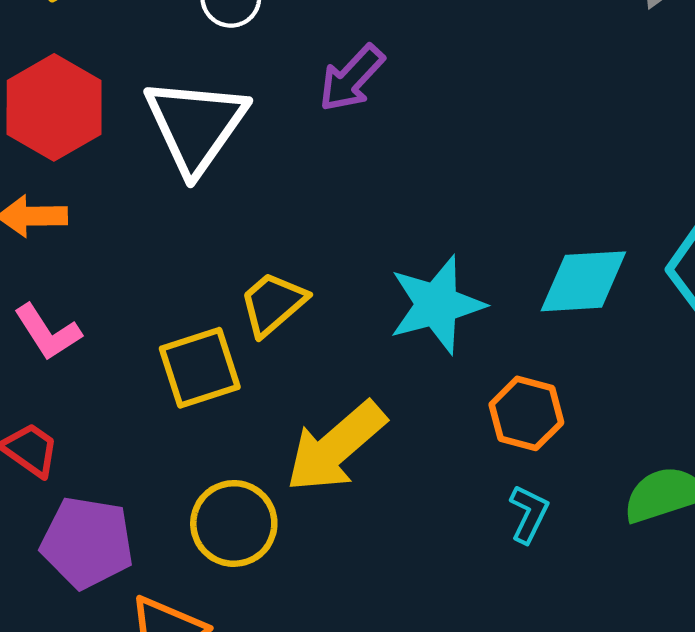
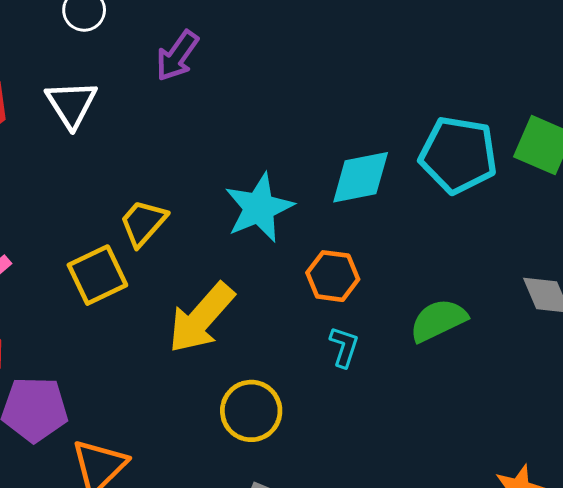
white triangle: (196, 125) -> (71, 104), size x0.7
yellow circle: (234, 523) -> (251, 411), moved

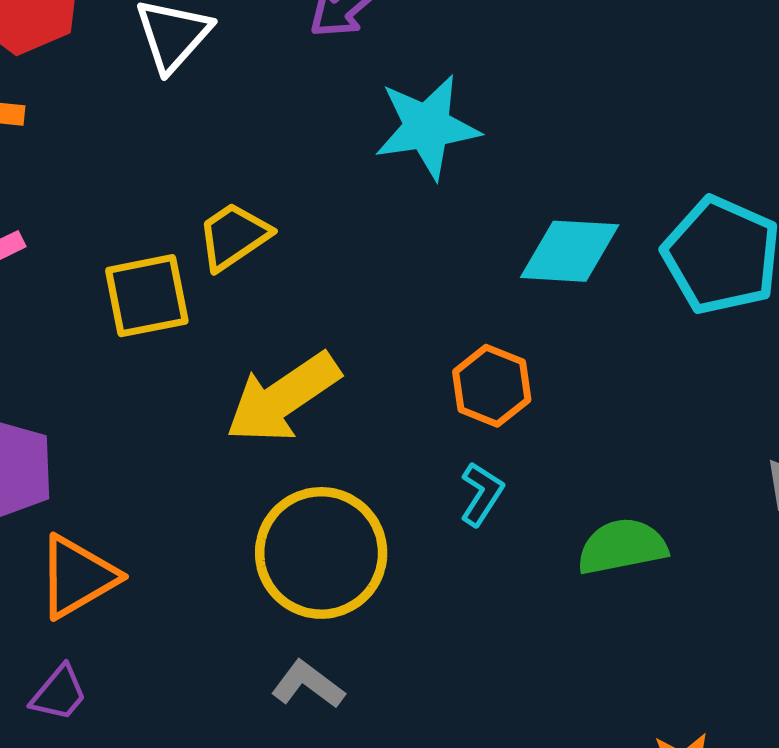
cyan star: (259, 208) -> (427, 127), moved
green semicircle: (438, 320) -> (622, 547), moved
yellow circle: (251, 411) -> (321, 553), size x1.4

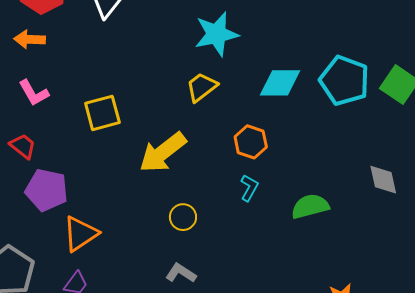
yellow trapezoid: (234, 236) -> (202, 87), moved
yellow circle: (321, 553) -> (183, 217), size x0.5

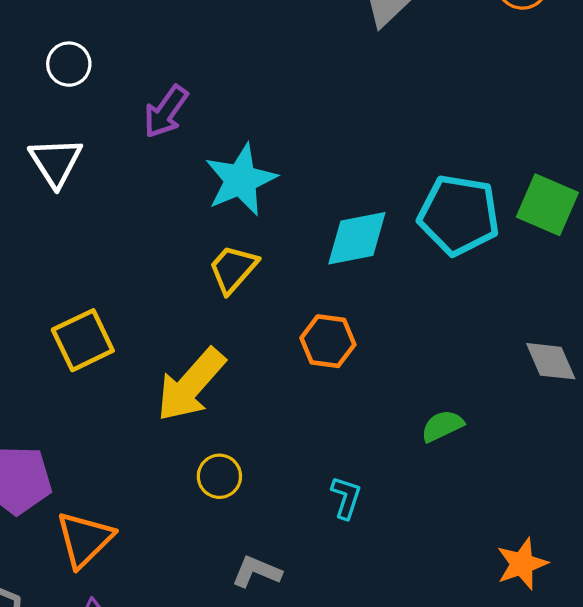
cyan L-shape: (249, 188) -> (346, 498), moved
green semicircle: (310, 206) -> (442, 426), size x0.7
yellow circle: (183, 217) -> (219, 476), moved

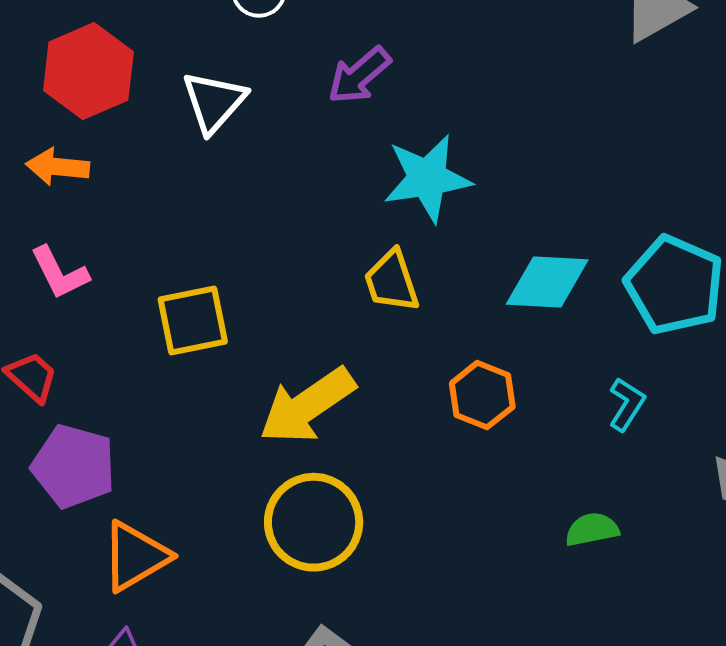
yellow trapezoid: (233, 269) -> (392, 281), turned -74
yellow circle: (219, 476) -> (314, 522), size x1.8
cyan L-shape: (346, 498) -> (627, 404), moved

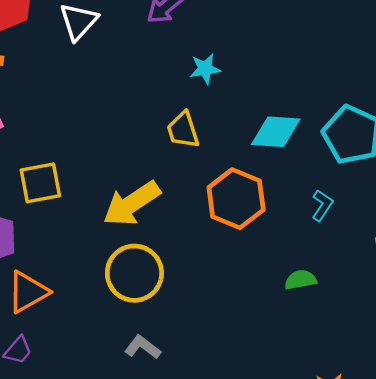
cyan star: (427, 178) -> (205, 69), size x0.6
yellow square: (193, 321) -> (40, 183), moved
orange hexagon: (482, 395) -> (236, 199), size x1.5

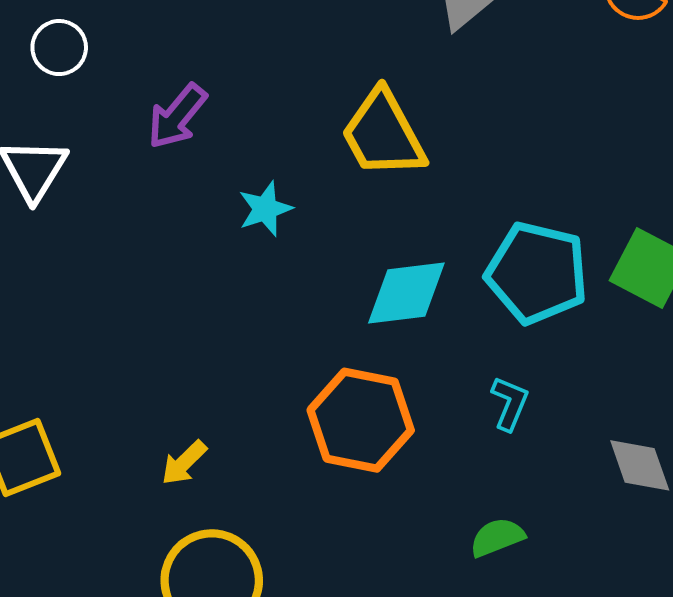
yellow trapezoid: (183, 130) -> (383, 134), moved, size x1.4
yellow arrow: (132, 204) -> (184, 463), size x0.5

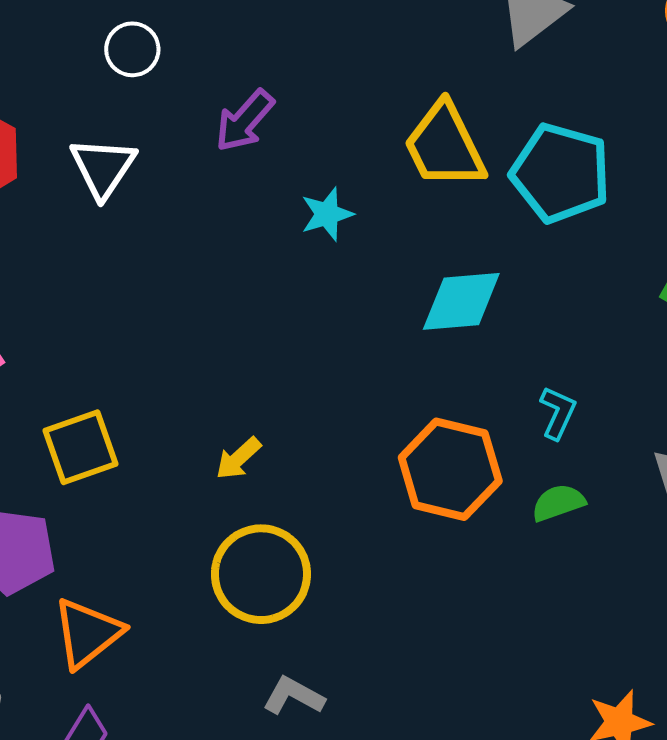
cyan pentagon: (537, 273) -> (561, 173), moved
orange hexagon: (361, 420) -> (450, 469), moved
green semicircle: (497, 537) -> (558, 503), moved

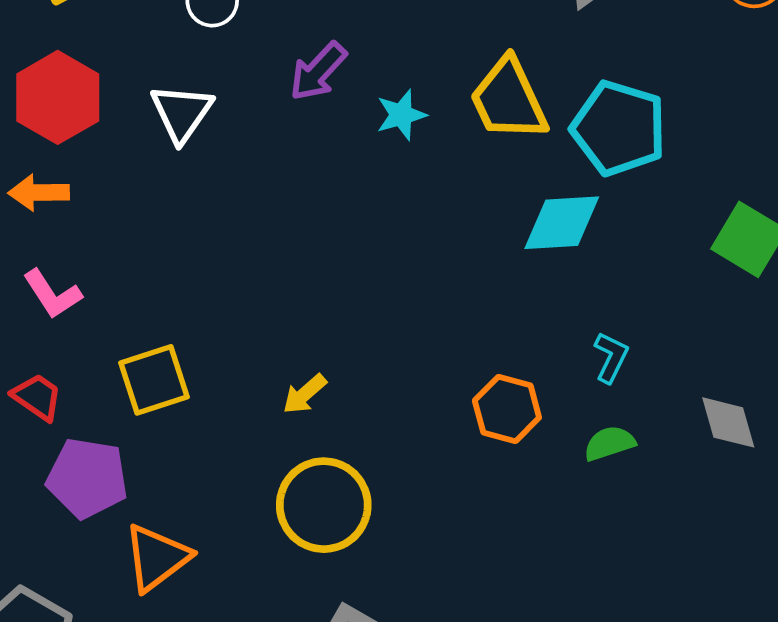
cyan star: (327, 214) -> (401, 115), moved
cyan diamond: (461, 301) -> (562, 223), moved
orange hexagon: (450, 469) -> (507, 409), size x0.7

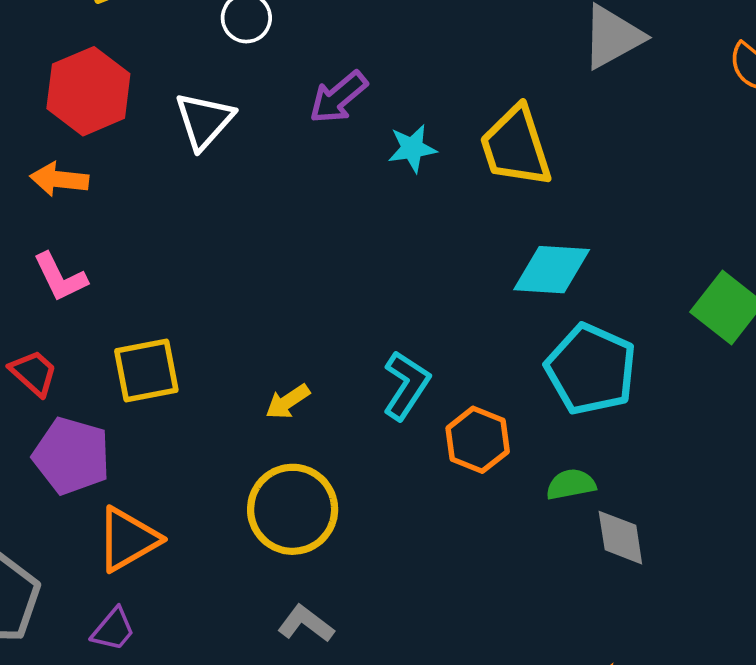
cyan pentagon: (619, 128) -> (591, 369), moved
cyan L-shape: (611, 357) -> (406, 385), moved, size x1.4
gray diamond: (728, 422) -> (620, 538), moved

